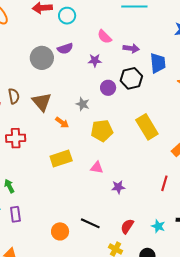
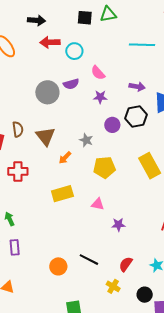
pink semicircle: (104, 37) -> (98, 73), moved
orange arrow: (62, 122) -> (65, 158), turned 96

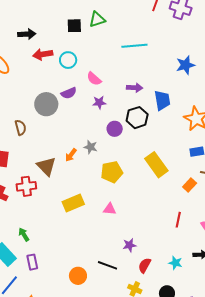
brown semicircle: (18, 129) -> (20, 128), moved
brown triangle: (45, 136) -> (46, 166), moved
orange arrow: (65, 158) -> (71, 155), moved
purple star: (118, 225) -> (130, 245), moved

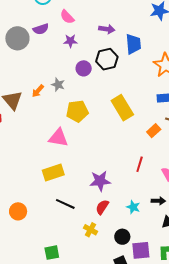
yellow rectangle: (73, 203) -> (53, 173), moved
pink triangle: (110, 209) -> (58, 138), moved, size x1.5
purple star: (130, 245) -> (100, 181), moved, size x1.5
orange circle: (78, 276) -> (18, 211), moved

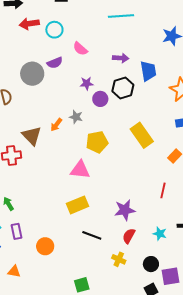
purple star: (70, 41) -> (87, 83), moved

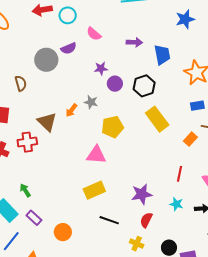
black hexagon: (123, 88) -> (144, 86), moved
purple rectangle: (17, 231) -> (34, 218), turned -35
cyan star: (160, 234) -> (176, 204), moved

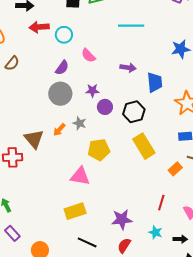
purple semicircle: (69, 48) -> (62, 68), turned -35
gray circle: (46, 60) -> (60, 94), moved
brown semicircle: (21, 83) -> (12, 63), moved, turned 49

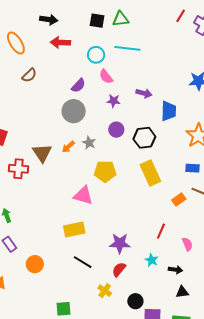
cyan line: (131, 26) -> (127, 48), moved
cyan circle: (64, 35) -> (96, 55), moved
purple star: (92, 91) -> (113, 101), moved

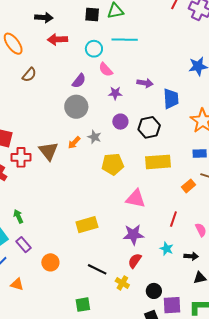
red cross: (19, 169) -> (21, 157), moved
yellow rectangle: (150, 173) -> (158, 162), turned -65
pink triangle: (83, 195) -> (136, 199), moved
black line: (83, 262) -> (97, 269), moved

